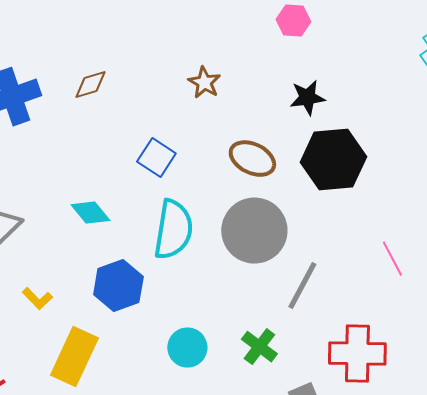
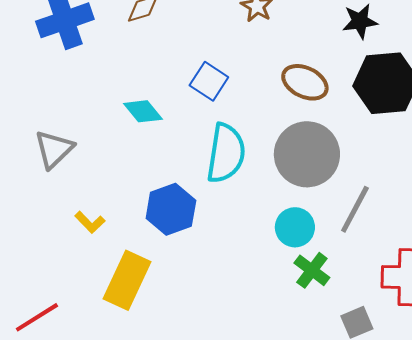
cyan diamond: (90, 213) -> (143, 111), moved
cyan circle: (187, 348) -> (295, 227), moved

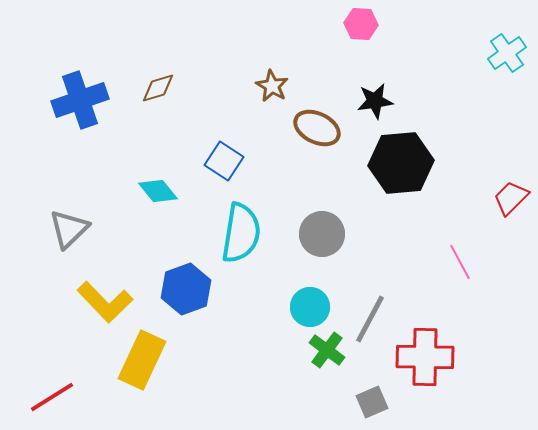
brown ellipse: (305, 82) -> (317, 128), moved
gray circle: (307, 154) -> (322, 234), size x0.7
gray line: (355, 209) -> (370, 319), moved
yellow L-shape: (90, 222) -> (105, 302), size x1.8

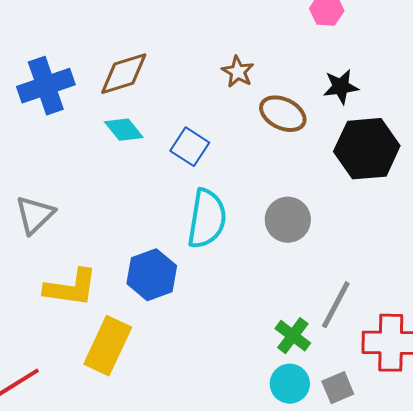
brown diamond: (158, 88) -> (124, 74), size x1.5
cyan diamond: (158, 191) -> (124, 130), moved
yellow L-shape: (105, 302) -> (71, 288), turned -38
cyan circle: (310, 307) -> (290, 384), moved

